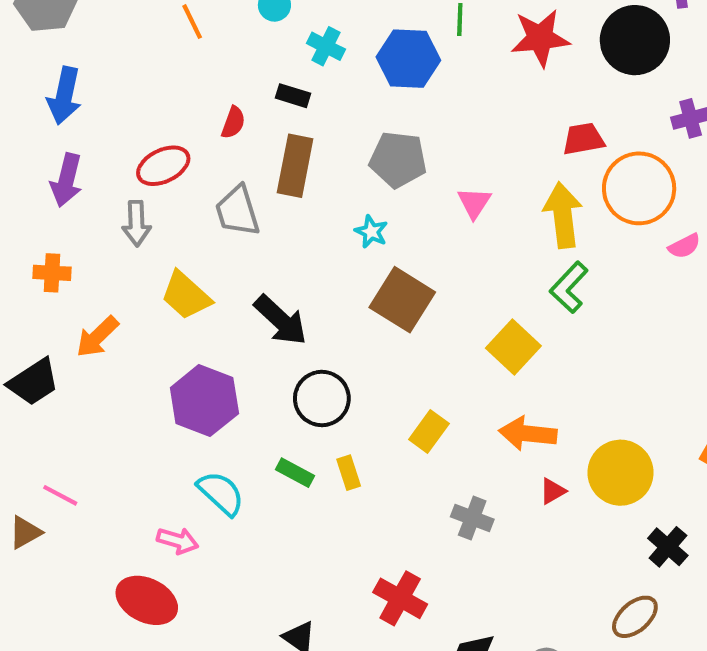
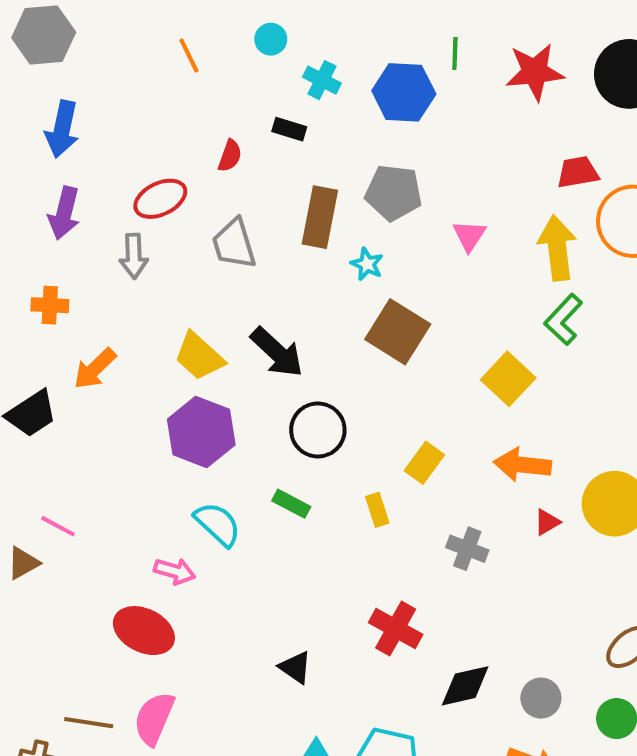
brown rectangle: (295, 166) -> (320, 217), moved
yellow trapezoid: (186, 296) -> (199, 356), moved
yellow rectangle: (349, 473) -> (377, 510), moved

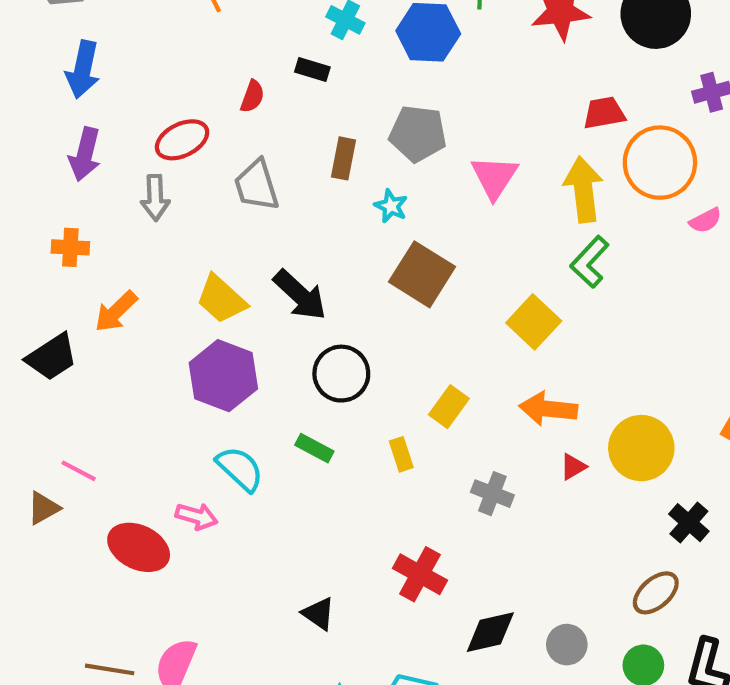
brown rectangle: (320, 217) -> (343, 158), size x0.7
pink triangle: (469, 236) -> (494, 177), size x1.4
red ellipse: (144, 631) -> (139, 547), moved

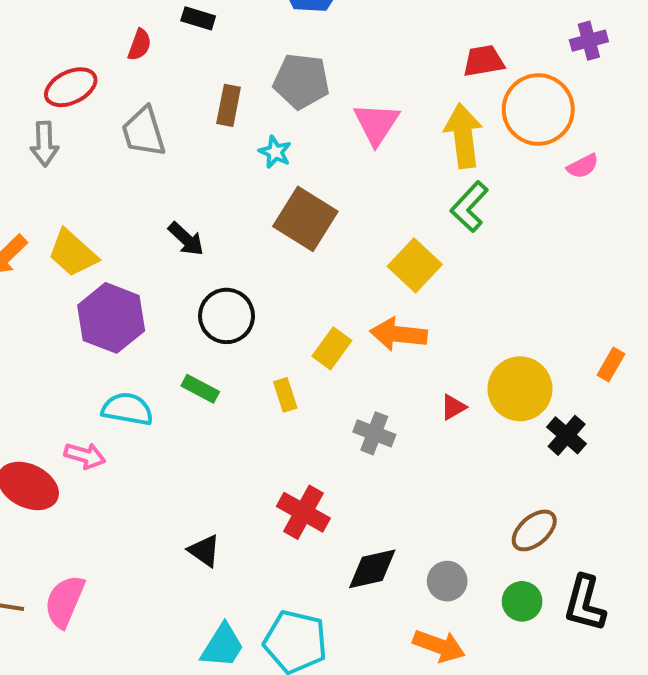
black arrow: (300, 295) -> (186, 239), size x0.7
yellow trapezoid: (221, 299) -> (73, 253), moved
orange arrow: (548, 409) -> (399, 334), moved
cyan semicircle: (240, 469) -> (127, 409), turned -33
black cross: (689, 523) -> (567, 435), moved

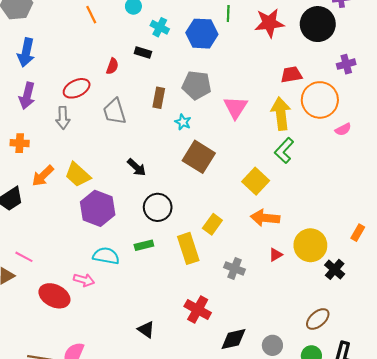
orange arrow: (399, 334) -> (265, 218), moved
green rectangle: (200, 389) -> (144, 245), turned -42
yellow rectangle: (285, 395) -> (188, 248), size x1.8

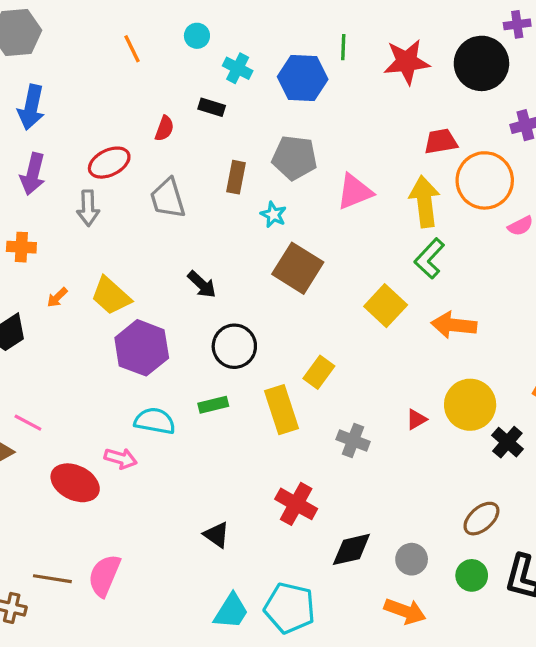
pink triangle: (236, 107) -> (355, 192), turned 35
orange arrow: (43, 176) -> (57, 297), size x0.6
orange arrow: (265, 218) -> (454, 325), moved

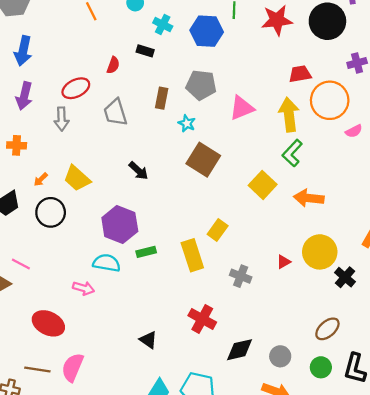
black circle: (234, 346) -> (51, 212), moved
purple hexagon: (142, 348) -> (120, 224), moved
red ellipse: (75, 483) -> (48, 323), moved

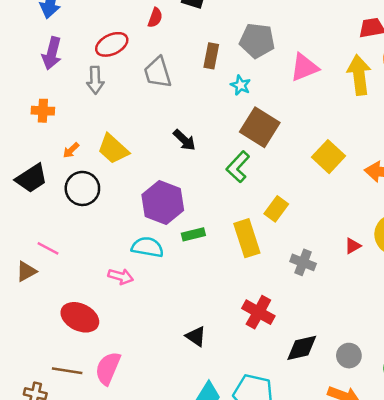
green L-shape: (292, 153) -> (238, 167), moved

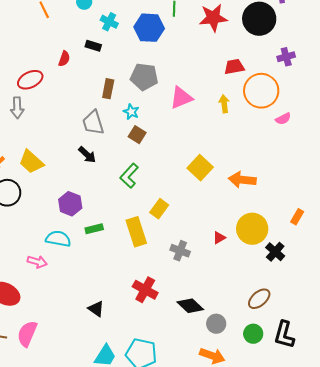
gray trapezoid: (158, 72) -> (93, 123), moved
yellow arrow: (359, 75) -> (224, 104), size x0.6
brown square: (260, 127) -> (137, 135), moved, size x0.6
purple hexagon: (163, 203) -> (70, 204), size x0.7
black diamond: (302, 348) -> (190, 306), moved, turned 56

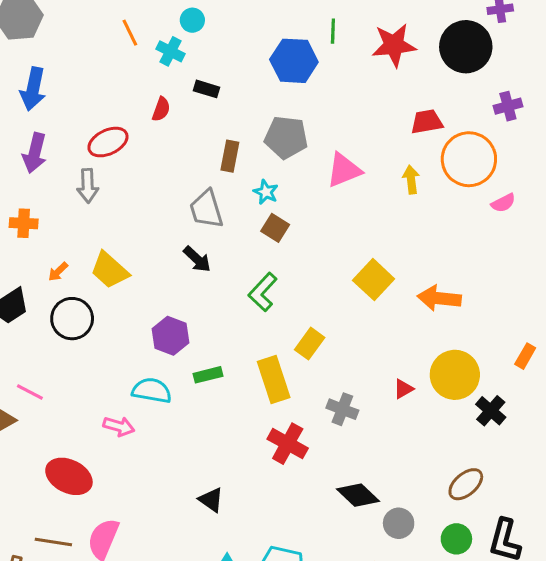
cyan cross: (109, 22) -> (170, 51), moved
red cross: (145, 290) -> (288, 444), moved

